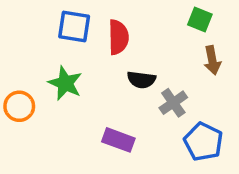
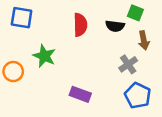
blue square: (74, 27) -> (22, 18), moved
black semicircle: (141, 80) -> (115, 26), moved
gray cross: (173, 103) -> (128, 64), moved

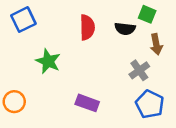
blue square: (22, 18) -> (23, 20), turned -35
orange circle: (13, 72) -> (14, 102), moved

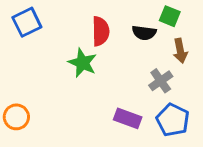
green star: (48, 61) -> (83, 63), moved
purple rectangle: (87, 103) -> (128, 118), moved

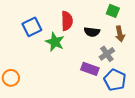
blue square: (27, 22) -> (32, 27), moved
black semicircle: (144, 33) -> (92, 32), moved
purple rectangle: (128, 118) -> (90, 69), moved

